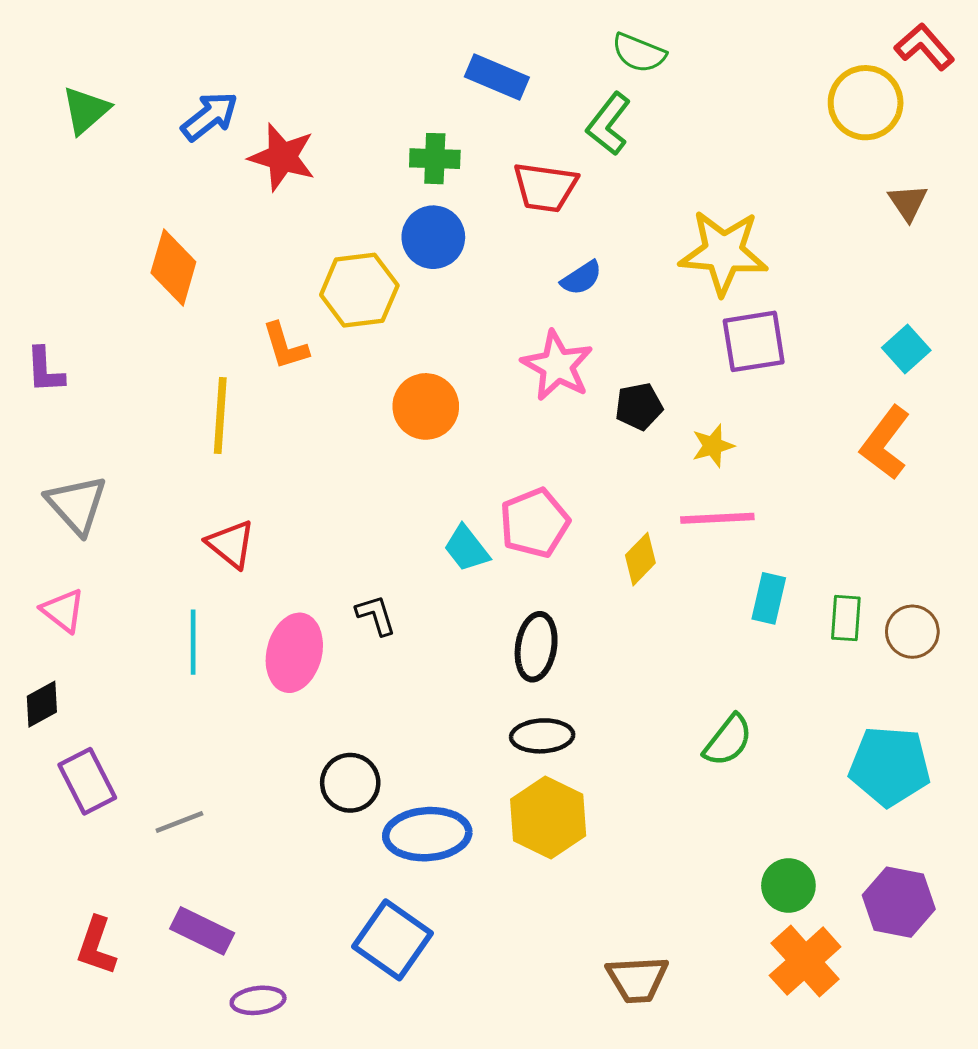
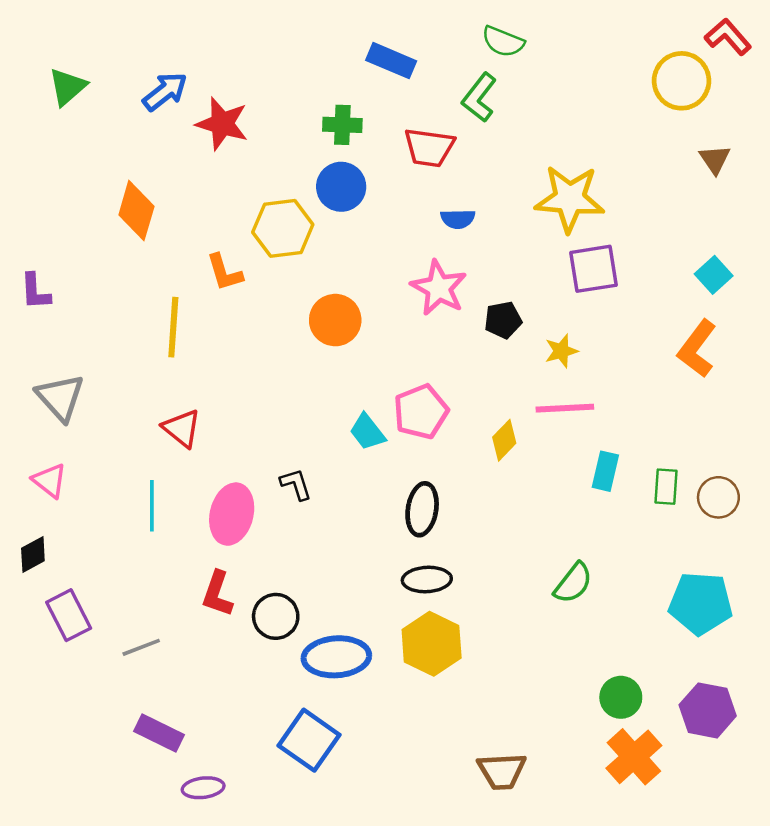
blue semicircle: (581, 278) -> (458, 219), turned 32
red L-shape: (96, 946) -> (217, 594), moved

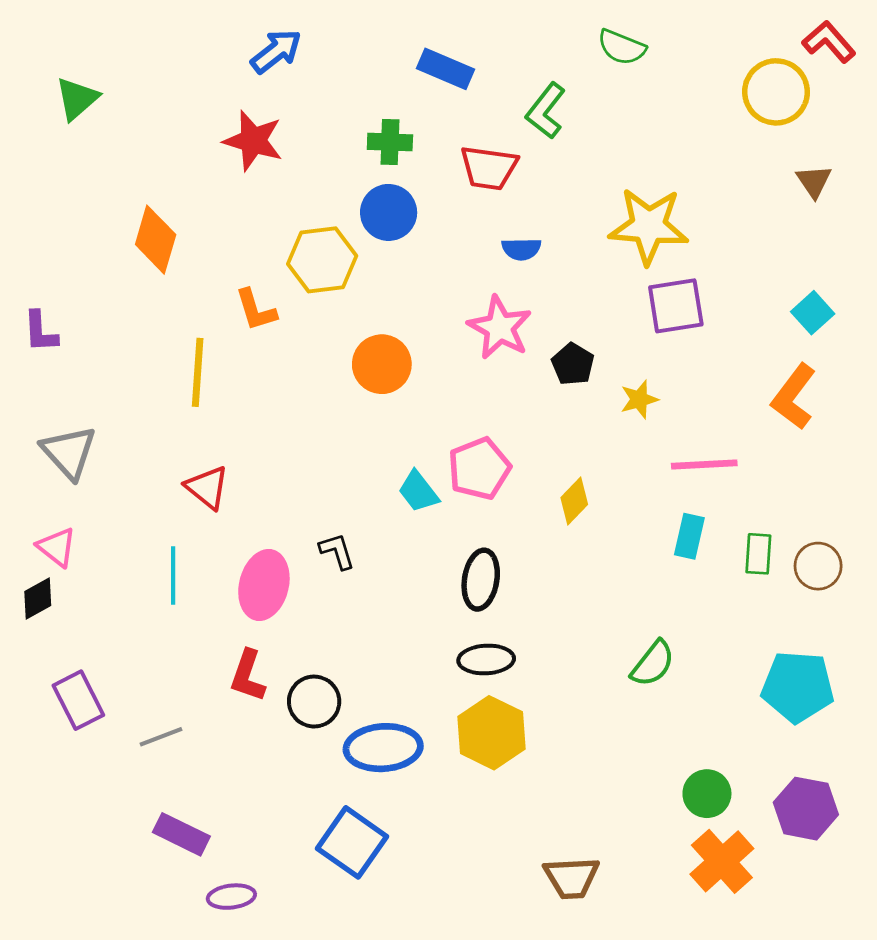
green semicircle: (503, 42) -> (622, 47), moved
blue arrow: (165, 92) -> (276, 51), moved
black pentagon: (503, 320) -> (573, 364), turned -30
pink line: (565, 408) -> (704, 464), moved
black diamond: (33, 554) -> (38, 599), moved

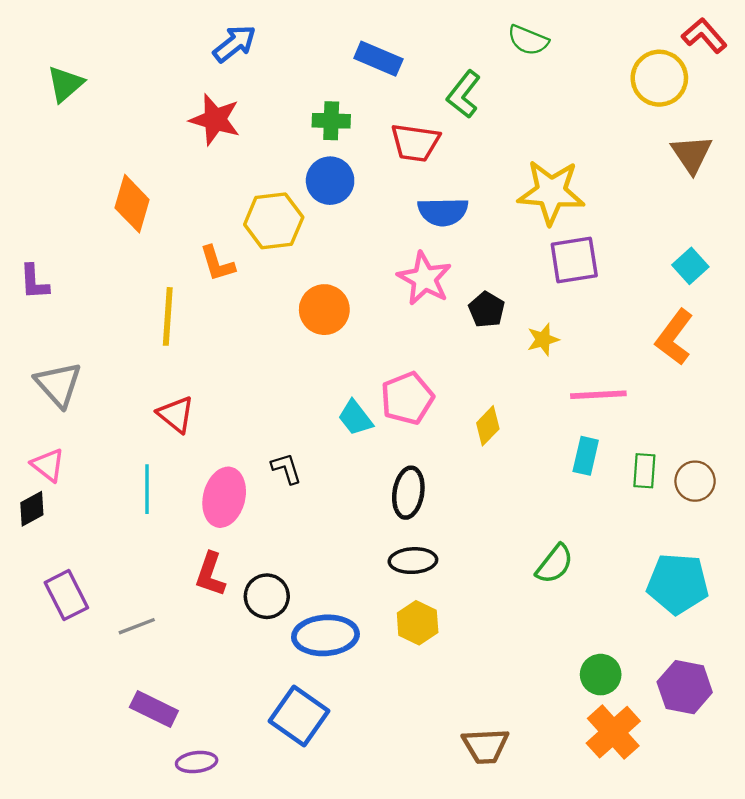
brown triangle: (814, 181) -> (692, 154), size x1.4
blue semicircle: (521, 249) -> (443, 212), size x1.5
yellow hexagon: (492, 733) -> (418, 623), size x0.7

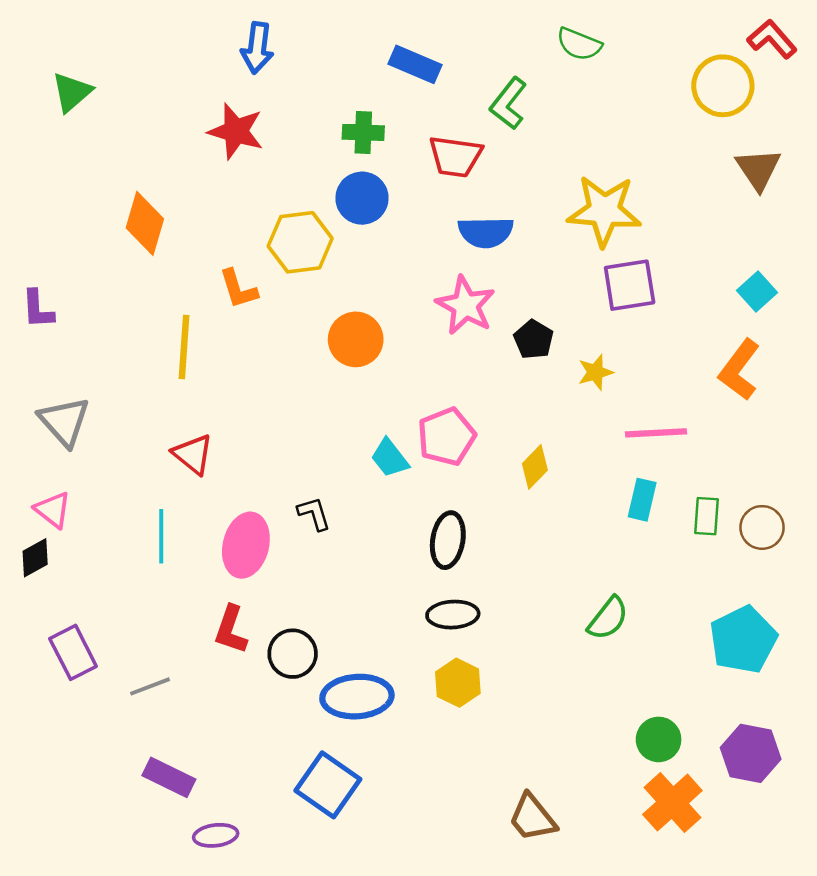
blue arrow: (235, 44) -> (257, 48), turned 135
cyan pentagon: (678, 584) -> (743, 640), turned -30
brown trapezoid: (486, 746) -> (532, 818), turned 54

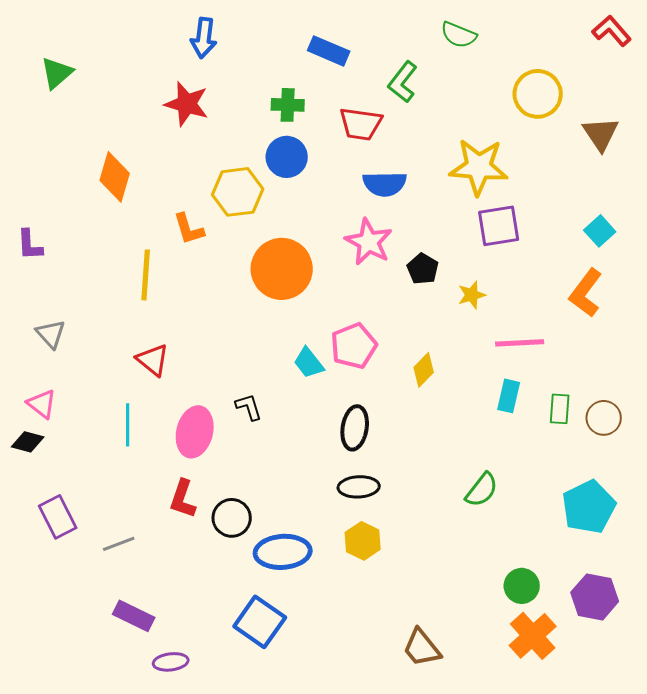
yellow circle: (723, 86) -> (538, 94), moved
orange circle: (356, 339) -> (282, 269), size x1.4
gray triangle: (64, 421) -> (51, 334), size x0.7
black diamond: (35, 558) -> (28, 442), turned 44

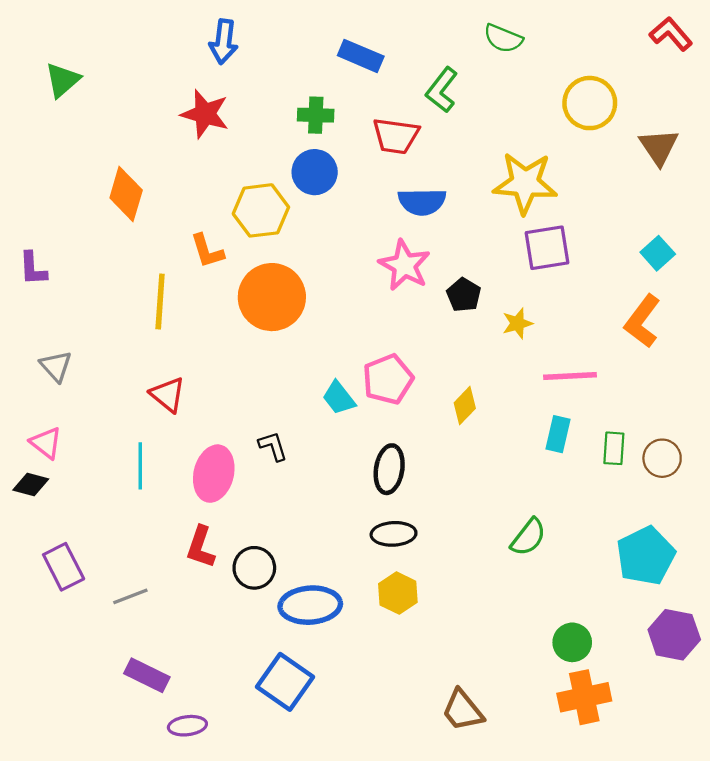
orange circle: (282, 269) -> (272, 297), moved
purple hexagon: (595, 597) -> (674, 635), moved
orange cross: (533, 636) -> (584, 697), turned 30

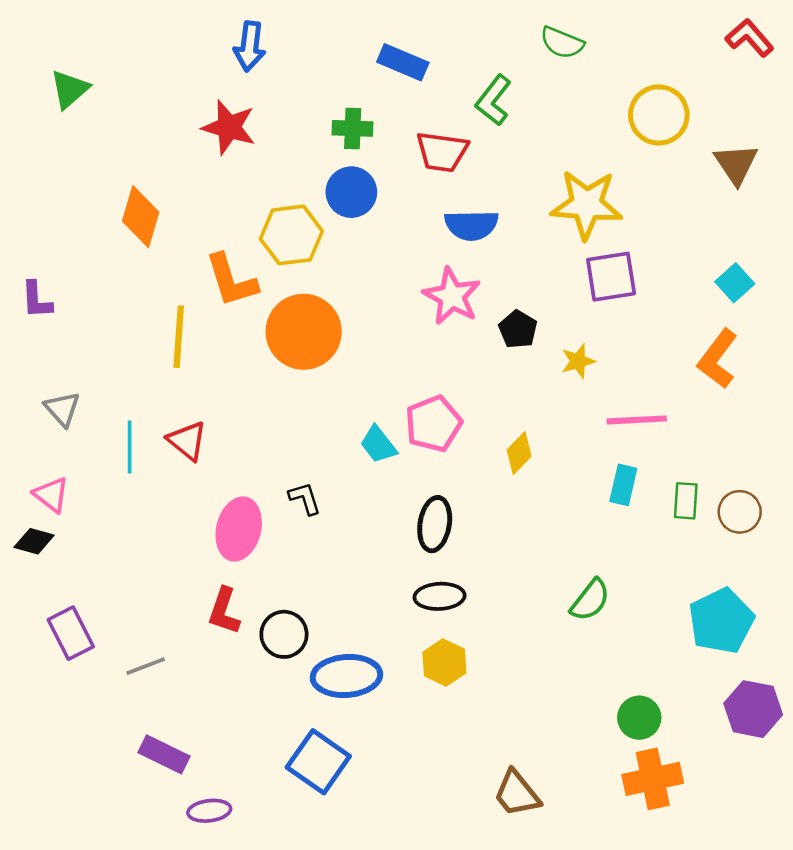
orange L-shape: (207, 251) -> (231, 280), size x1.4
cyan line: (140, 466) -> (130, 447), moved

